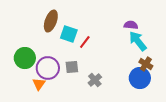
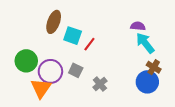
gray square: (72, 67) -> (76, 70), turned 32
orange triangle: (39, 84) -> (41, 88), size x1.5

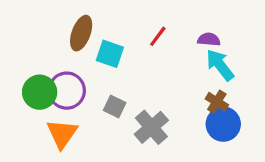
red line: (89, 44) -> (158, 36), moved
brown cross: (154, 67) -> (217, 102), moved
purple circle: (50, 71) -> (67, 91), moved
gray cross: (100, 84) -> (151, 127), size x1.5

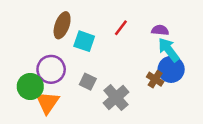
green circle: (40, 92) -> (30, 86), moved
brown cross: (217, 102) -> (155, 79), moved
blue circle: (223, 124) -> (171, 69), moved

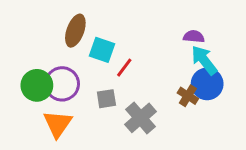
red line: (121, 28) -> (124, 68), moved
gray square: (88, 82) -> (106, 99), turned -35
green circle: (30, 86) -> (37, 85), moved

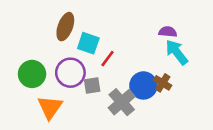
purple circle: (62, 84) -> (70, 73), moved
blue circle: (207, 84) -> (143, 85), moved

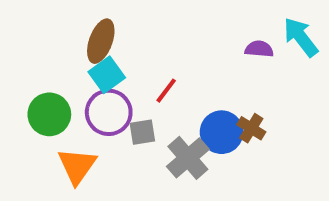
cyan square: (88, 43) -> (107, 75), moved, turned 35
cyan arrow: (177, 52) -> (301, 37), moved

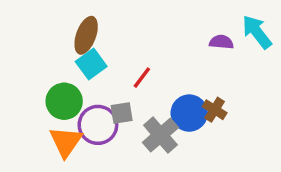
purple circle: (109, 112) -> (98, 125), moved
green circle: (49, 114) -> (64, 101), moved

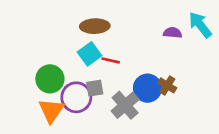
brown ellipse: (86, 35) -> (95, 26), moved, turned 68
cyan square: (91, 64) -> (89, 54), moved
red line: (142, 78) -> (111, 60), turned 66

